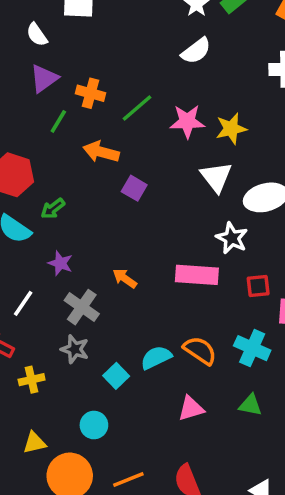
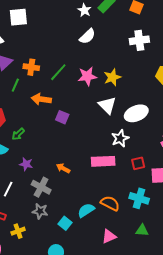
white star: (232, 238) -> (120, 138), turned 30

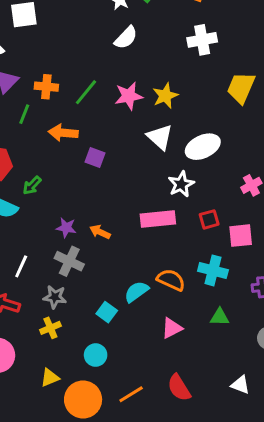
purple star: (26, 164) -> (66, 228), moved
gray star: (40, 211) -> (55, 297), moved
yellow cross: (18, 231) -> (50, 328), moved

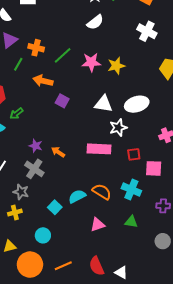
white cross: (202, 40) -> (147, 31), turned 30
white triangle: (160, 137) -> (103, 104), moved, turned -42
white triangle: (240, 385) -> (121, 272), moved

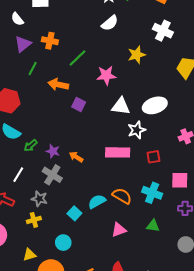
orange cross: (36, 48) -> (50, 41), moved
pink star: (91, 62) -> (106, 75), moved
yellow star: (116, 66) -> (137, 55), moved
green arrow: (16, 114) -> (31, 146), moved
pink square: (154, 168) -> (180, 180), moved

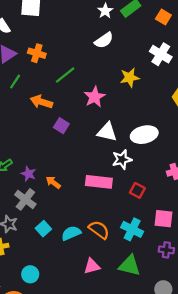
pink star: (106, 75) -> (95, 97), turned -30
red square: (153, 157) -> (137, 190), turned 32
cyan square: (74, 213) -> (43, 229), moved
green triangle: (153, 226) -> (130, 266), size x1.5

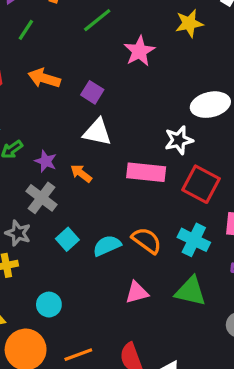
orange arrow: (41, 102) -> (44, 78), moved
white triangle: (107, 132) -> (97, 132), moved
red square: (137, 190) -> (201, 184), size x1.6

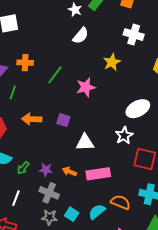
pink star: (139, 51) -> (86, 87), turned 30
white triangle: (97, 132) -> (85, 142), moved
pink rectangle: (146, 172) -> (98, 174), moved
gray star: (18, 233) -> (49, 217), moved

